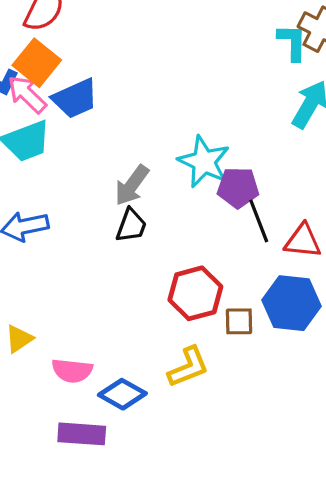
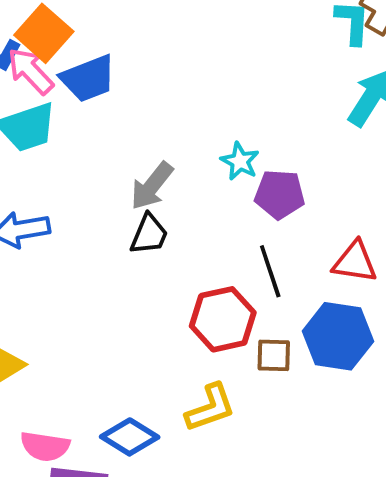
cyan star: (204, 162) -> (240, 161), size x0.6
black line: (259, 221) -> (270, 271), moved
pink semicircle: (72, 371) -> (45, 446), moved

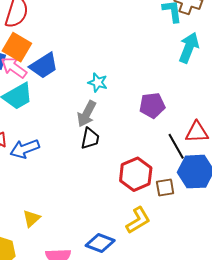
cyan star: (240, 161) -> (98, 83), moved
black line: (270, 271) -> (176, 146), moved

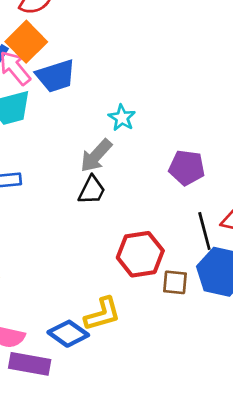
yellow L-shape: (138, 220) -> (102, 314), moved

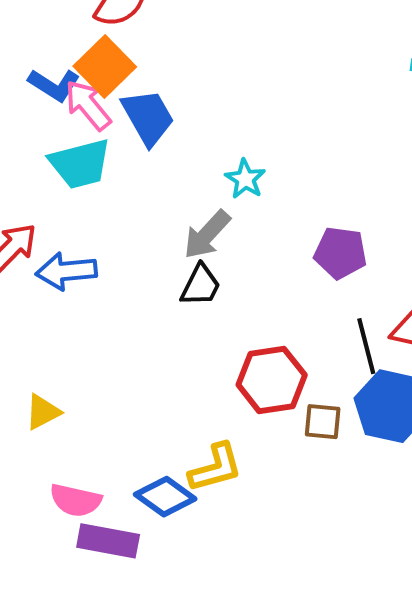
blue trapezoid: (56, 76) -> (148, 117), turned -102

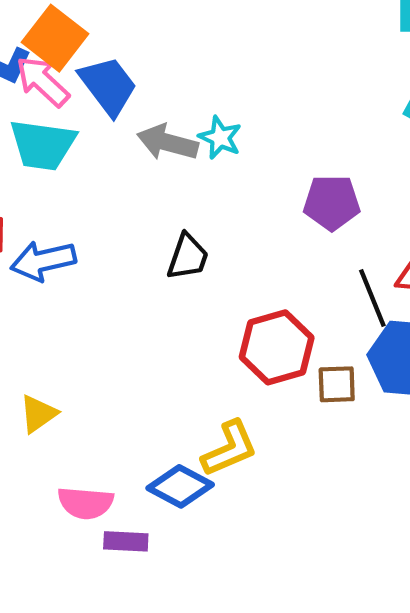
cyan trapezoid: (80, 164) -> (43, 145), turned 30
gray arrow: (207, 235) -> (167, 142), moved, turned 70
purple rectangle: (108, 541) -> (126, 541), size x0.7

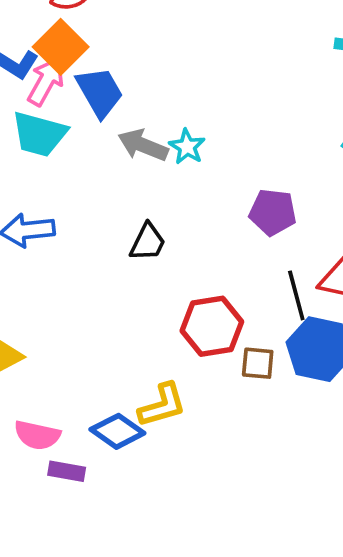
pink arrow: (43, 81) -> (46, 82), turned 69

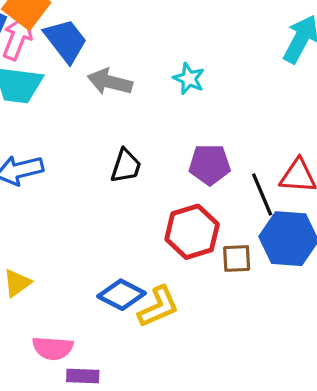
cyan star: (187, 147) -> (189, 79), moved
purple pentagon: (273, 212) -> (210, 164), moved
blue diamond: (117, 431) -> (122, 295), moved

